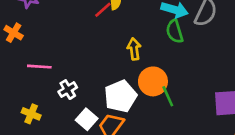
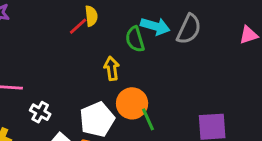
green semicircle: (175, 31) -> (135, 39), moved
white cross: (68, 90) -> (40, 112), turned -30

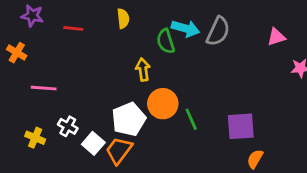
red line: (78, 26) -> (73, 28), moved, turned 48
white cross: (40, 112) -> (68, 126), moved
green line: (148, 119) -> (191, 119), moved

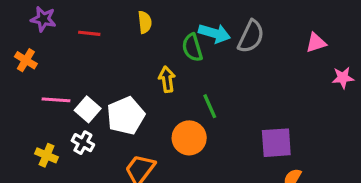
orange circle: (163, 104) -> (189, 138), moved
white pentagon: (129, 119) -> (126, 116), moved
green line: (191, 119) -> (210, 106), moved
white square: (93, 143) -> (88, 109), moved

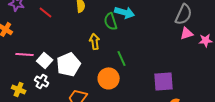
red line: (89, 33) -> (46, 12), turned 32
gray semicircle: (251, 36) -> (184, 14), moved
pink triangle: (316, 43) -> (187, 33), moved

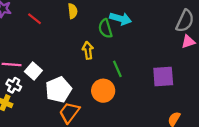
white pentagon: (69, 64) -> (58, 90), moved
white cross: (42, 81) -> (14, 85), moved
purple square: (164, 81) -> (163, 76), moved

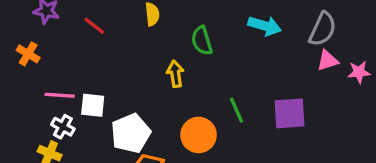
cyan arrow: (121, 19) -> (265, 26), moved
green line: (117, 69) -> (237, 110), moved
white square: (33, 71) -> (93, 105), turned -35

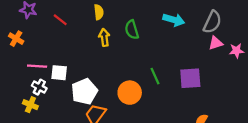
yellow arrow: (175, 74) -> (104, 37), moved

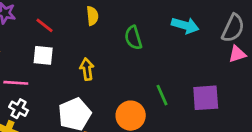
yellow arrow: (104, 37) -> (87, 69), moved
white square: (59, 73) -> (43, 55), moved

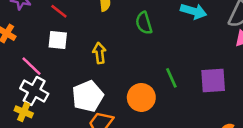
pink line: (16, 83) -> (32, 66), turned 40
white cross: (19, 109) -> (34, 91), size x1.5

